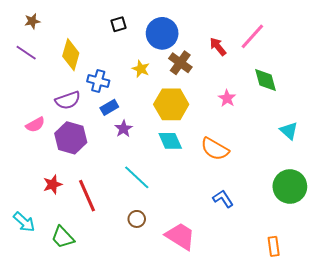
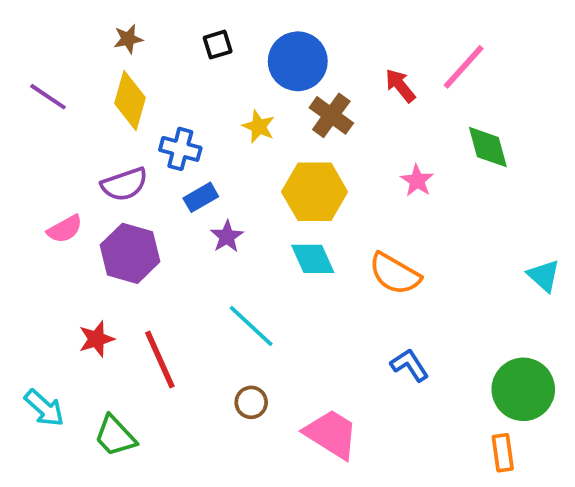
brown star: (32, 21) -> (128, 39), moved
cyan triangle: (289, 131) -> (544, 276), moved
green circle: (290, 187) -> (523, 389), moved

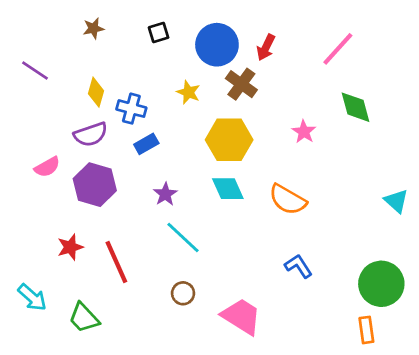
red arrow: (400, 86) -> (266, 47), moved, turned -115
yellow diamond: (130, 100) -> (96, 92), moved, size x0.7
purple star: (227, 236) -> (165, 194), moved

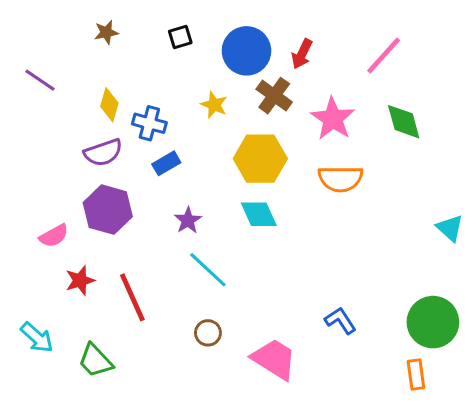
pink star: (304, 132) -> (333, 119), moved, size x1.6
pink semicircle: (47, 167) -> (54, 236), moved
orange semicircle: (288, 200) -> (340, 179), moved, turned -30
blue L-shape: (298, 266) -> (340, 321), moved

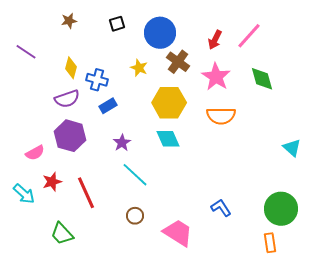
red arrow: (302, 54) -> (215, 40), moved
cyan arrow: (37, 337) -> (24, 194), moved

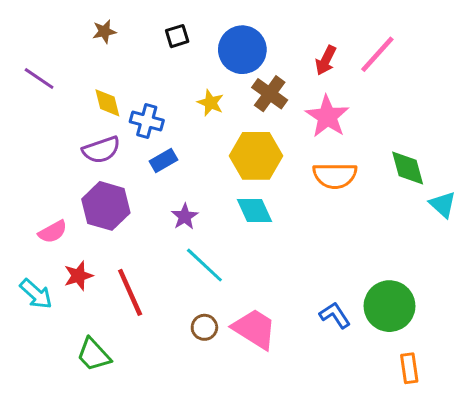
yellow diamond: (71, 68) -> (107, 103), turned -30
green diamond: (262, 79) -> (408, 168), moved
cyan triangle: (292, 148) -> (443, 204), moved
green circle: (281, 209) -> (390, 306), moved
pink trapezoid: (178, 233) -> (254, 329), moved

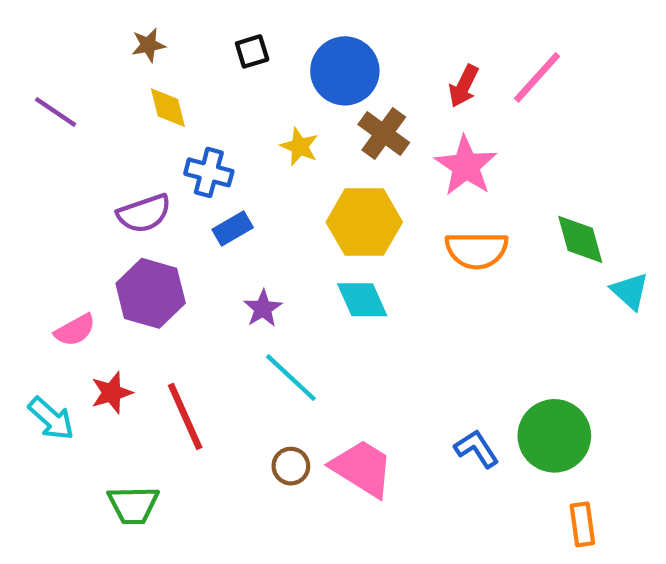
yellow diamond: (107, 103) -> (168, 108), moved
green trapezoid: (94, 355) -> (133, 505), turned -48

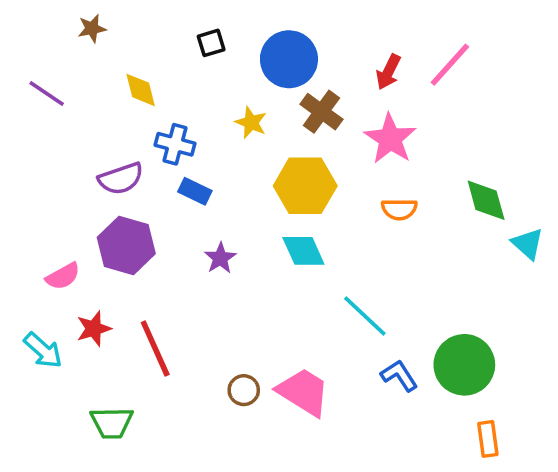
brown star: (148, 45) -> (92, 29), moved
blue rectangle: (233, 229) -> (195, 191), turned 56
orange semicircle: (477, 250) -> (399, 209), size x0.7
cyan line: (291, 378) -> (365, 316), moved

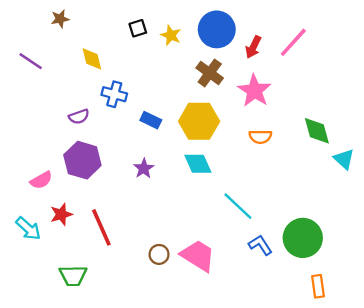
blue circle: (289, 59) -> (217, 29), moved
yellow star: (251, 123) -> (171, 35), moved
purple semicircle: (121, 179) -> (79, 117), size x0.7
blue rectangle: (195, 191) -> (151, 120), moved

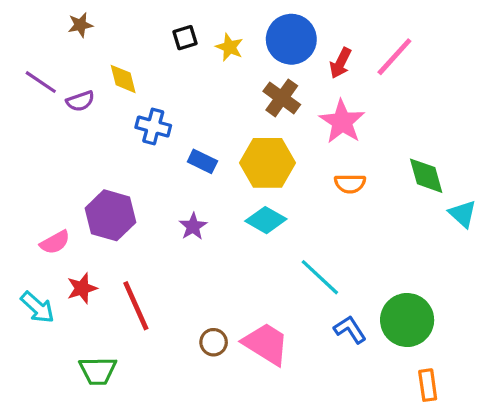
purple semicircle: (79, 117) -> (80, 101), moved
cyan diamond: (198, 164) -> (266, 220), turned -36

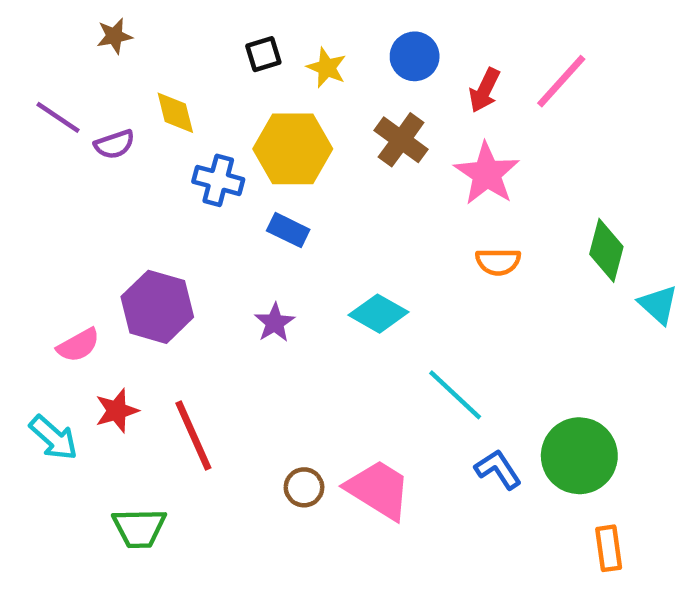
blue circle: (291, 39) -> (415, 56), size x0.7
yellow hexagon: (267, 163) -> (293, 149), moved
green diamond: (426, 176) -> (606, 250), turned 30

